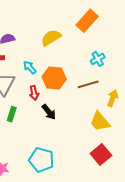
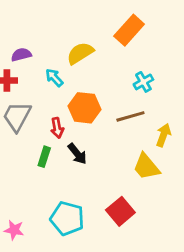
cyan arrow: (30, 67) -> (54, 78), moved
green rectangle: (12, 114) -> (44, 157), moved
red square: (101, 155) -> (120, 211), moved

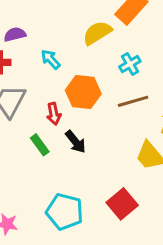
yellow semicircle: (80, 53) -> (97, 33), moved
cyan cross: (143, 82) -> (130, 64), moved
green rectangle: (44, 157) -> (40, 145), turned -54

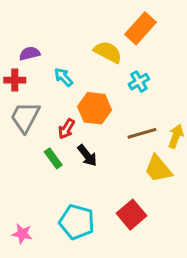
yellow semicircle: (97, 33) -> (108, 52), turned 60
brown line: (133, 101) -> (142, 133), moved
red arrow: (54, 114) -> (67, 129), turned 42

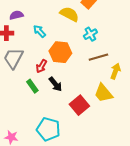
brown line: (142, 133) -> (98, 57), moved
red square: (132, 215) -> (79, 105), moved

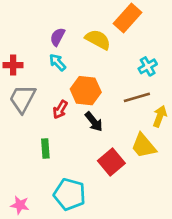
purple semicircle: (16, 15) -> (57, 37), moved, turned -48
cyan cross: (90, 34) -> (148, 66), moved
black arrow: (55, 84) -> (94, 122), moved
green rectangle: (32, 86) -> (45, 149), moved, turned 32

